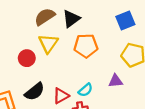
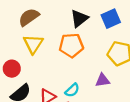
black triangle: (71, 19) -> (79, 18), moved
red circle: (27, 58) -> (12, 69), moved

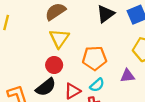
orange pentagon: (71, 45) -> (94, 58), moved
red circle: (12, 69) -> (54, 65), moved

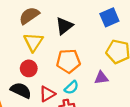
black triangle: (106, 14) -> (64, 26), moved
black semicircle: (46, 87) -> (21, 90), turned -115

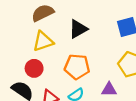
yellow triangle: (33, 42) -> (43, 41), turned 30

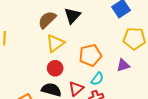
black triangle: (78, 29) -> (72, 16), moved

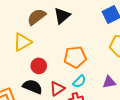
yellow triangle: (55, 43) -> (22, 42), moved
purple triangle: (123, 65) -> (109, 82), moved

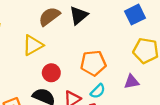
purple triangle: (109, 82) -> (132, 82), moved

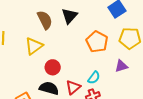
brown semicircle: (49, 16) -> (45, 20), turned 108
orange pentagon: (93, 63) -> (97, 42), moved, turned -30

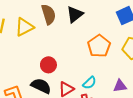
yellow triangle: (34, 46) -> (24, 27), moved
purple triangle: (121, 66) -> (120, 86), moved

